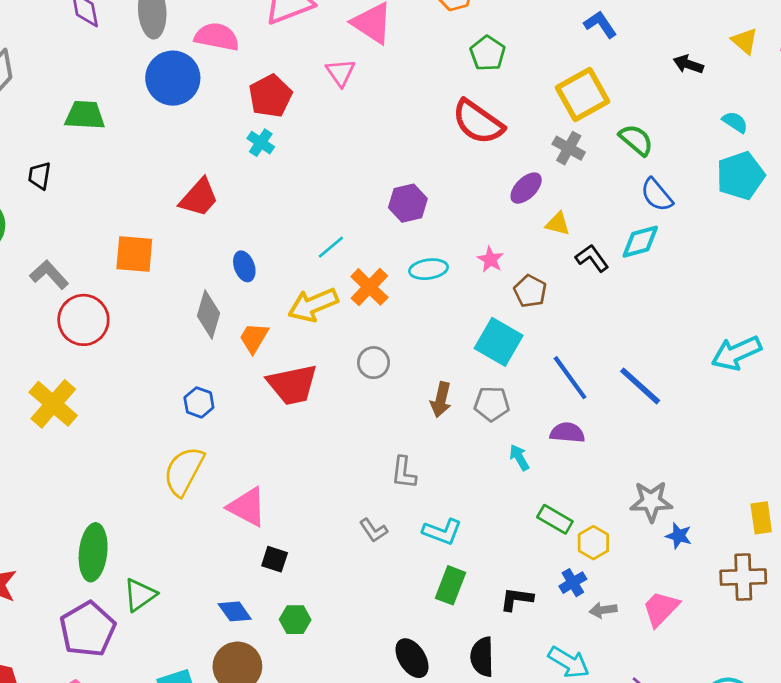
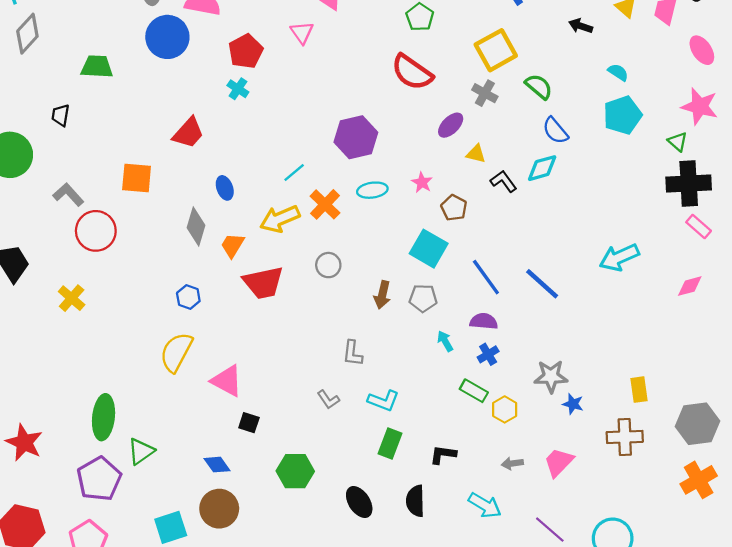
purple hexagon: (408, 203) -> (356, 137), size x1.4
yellow cross: (53, 404) -> (72, 298), size x0.7
blue cross: (573, 583) -> (488, 354), moved
green hexagon: (295, 620) -> (295, 471), moved, size x1.5

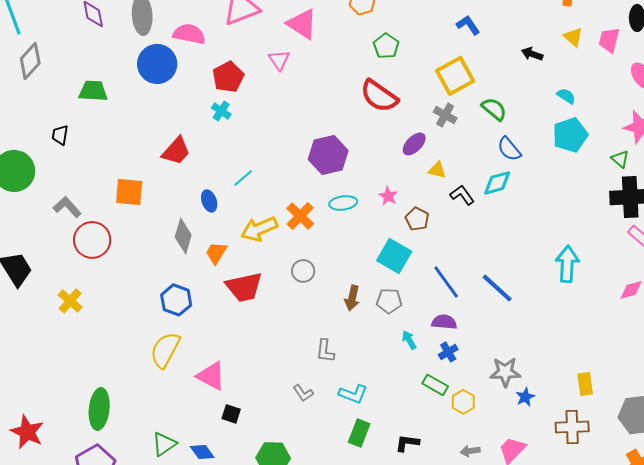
cyan line: (294, 173) -> (243, 178), moved
cyan arrow: (619, 257) -> (567, 264), turned 117
blue hexagon: (188, 297) -> (176, 300), size x1.4
blue star: (573, 404) -> (525, 397), turned 30
green triangle: (141, 451) -> (164, 444), moved

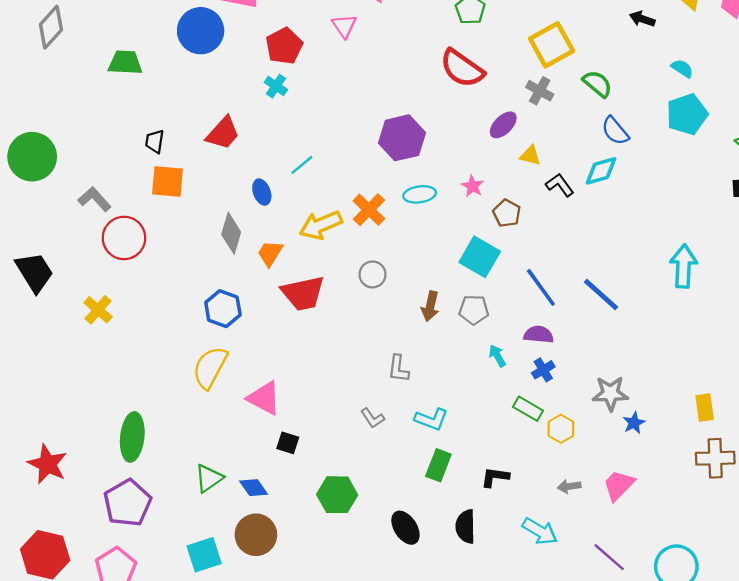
black trapezoid: (60, 135) -> (155, 141), moved
brown cross: (572, 427) -> (715, 458), moved

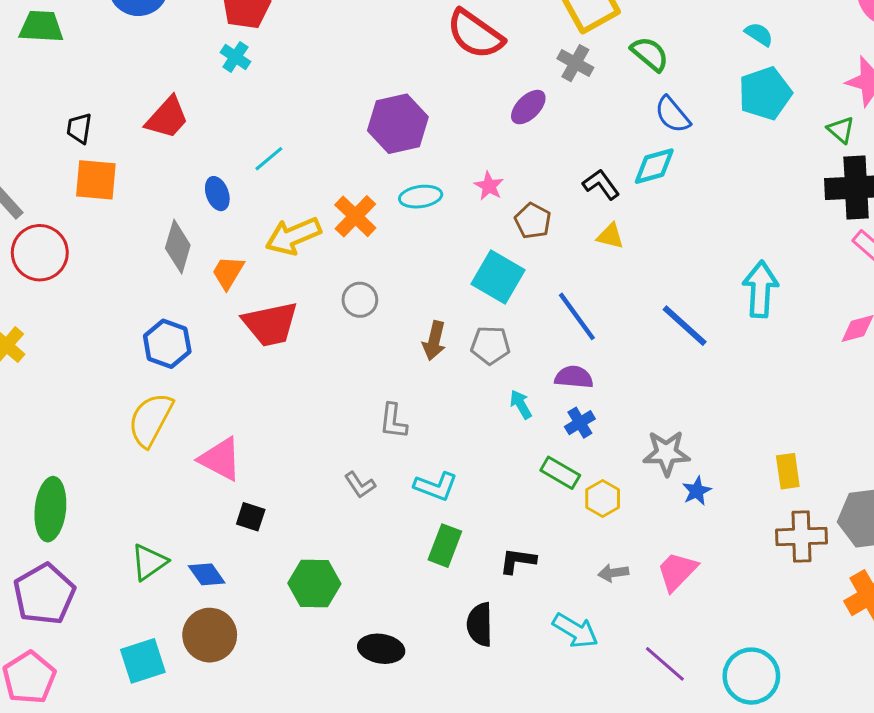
yellow triangle: (530, 156) -> (610, 236), moved
blue line: (601, 294) -> (685, 326), moved
black ellipse: (405, 528) -> (381, 649), moved, turned -48

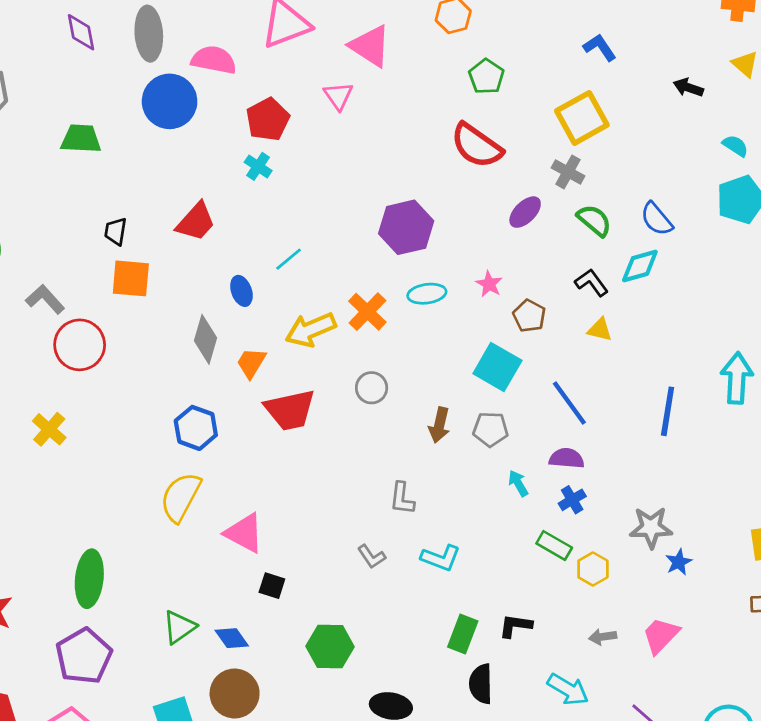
green semicircle: (650, 54) -> (594, 220), moved
blue line: (685, 326) -> (668, 411), turned 57
green rectangle: (445, 546) -> (463, 634), moved

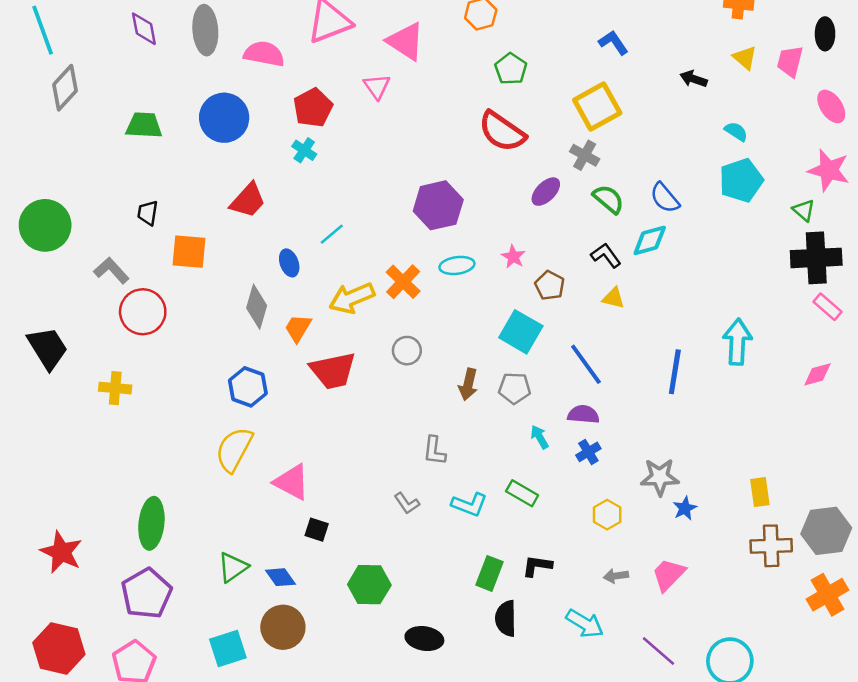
blue circle: (170, 101) -> (224, 118), moved
black trapezoid: (116, 231) -> (148, 213), moved
yellow cross: (49, 429) -> (115, 388), turned -36
green rectangle: (554, 545) -> (522, 493), moved

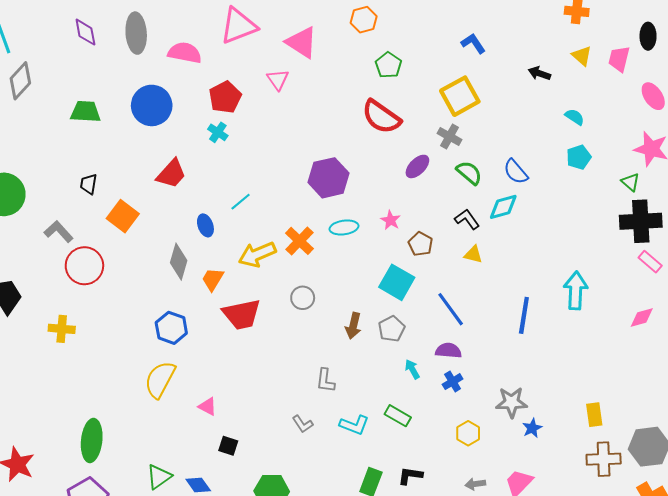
cyan pentagon: (741, 180) -> (579, 157), size x0.7
orange square: (189, 252) -> (123, 216), turned 32
gray pentagon: (515, 388) -> (392, 329), turned -30
pink triangle: (292, 482) -> (207, 406), size x0.6

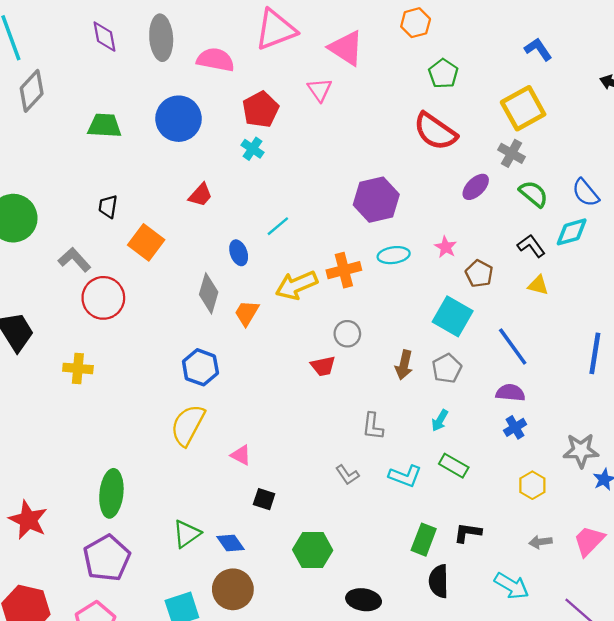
red trapezoid: (171, 174) -> (200, 195), size x0.7
orange cross: (300, 241) -> (344, 270), turned 32
red trapezoid: (242, 314) -> (323, 366), moved, size x0.6
cyan arrow: (412, 369) -> (440, 420), moved, turned -120

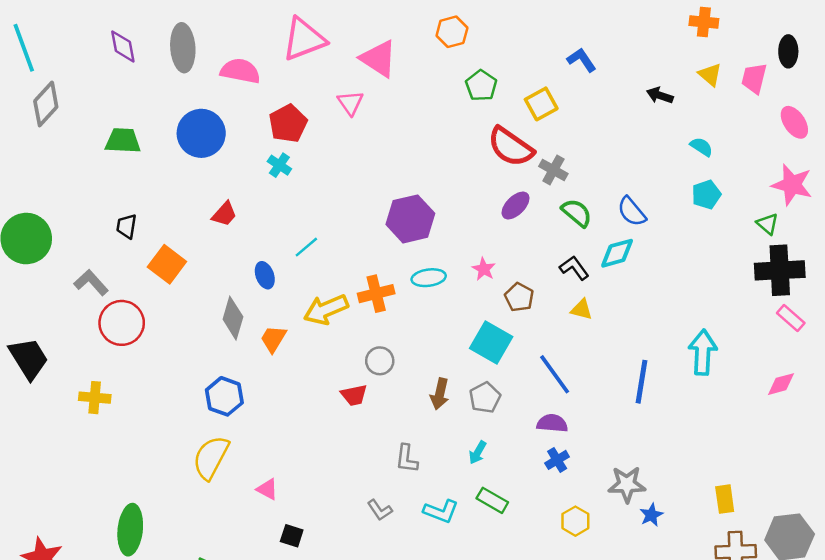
yellow square: (523, 108) -> (541, 104), moved, size x0.7
red semicircle: (435, 131) -> (511, 147), moved

